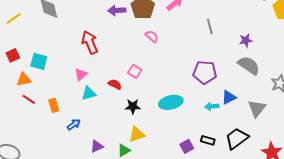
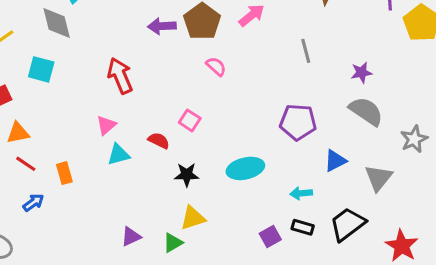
cyan square: (39, 61) -> (41, 69), moved
cyan arrow: (212, 106) -> (301, 193), moved
blue arrow: (74, 124) -> (33, 202), moved

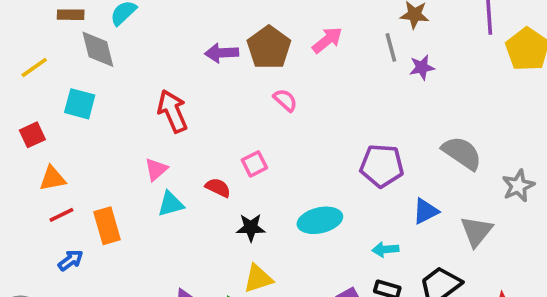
gray line: (306, 51) -> (391, 47), moved
purple star: (361, 73) -> (422, 67), moved
pink square: (190, 120) -> (254, 164), turned 30
red line: (26, 164) -> (61, 215), turned -60
orange rectangle: (64, 173) -> (107, 226), size x1.4

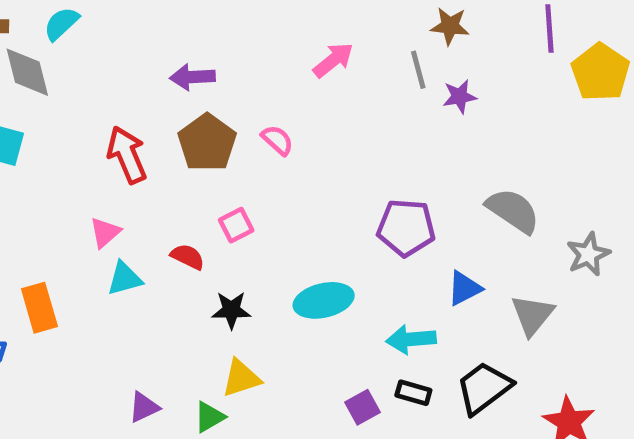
brown pentagon: (269, 47) -> (207, 143), moved
cyan arrow: (385, 249) -> (411, 339), size x1.4

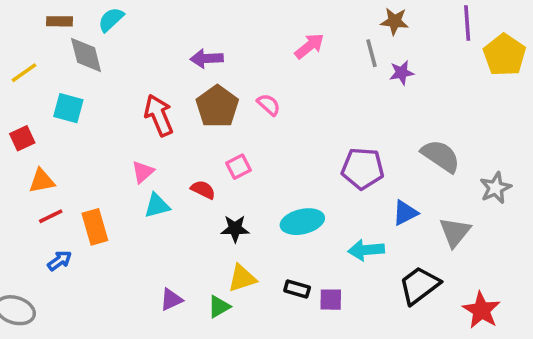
black rectangle: (413, 393) -> (297, 289), moved
purple square: (362, 407) -> (331, 300), turned 30

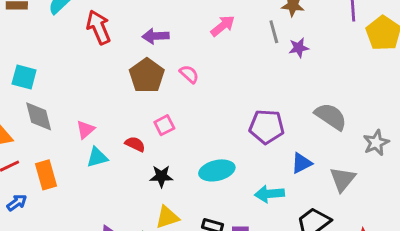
gray diamond: (86, 55) -> (39, 116), moved
purple arrow: (207, 58) -> (156, 36), moved
red arrow: (159, 115) -> (99, 27), moved

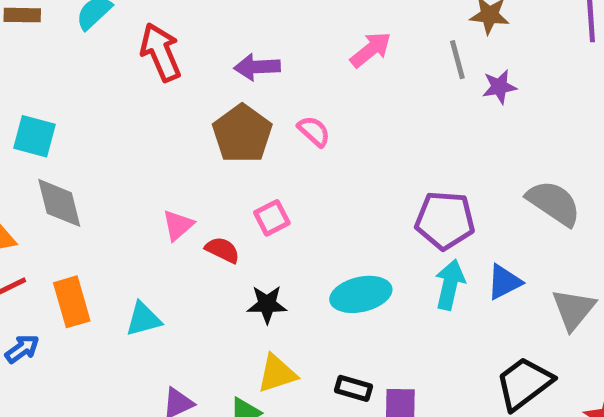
pink triangle: (85, 130) -> (178, 225), moved
cyan triangle: (97, 157) -> (143, 319), moved
cyan arrow: (269, 194) -> (450, 285), moved, turned 108

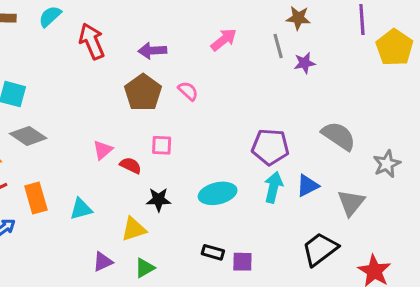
gray diamond: (59, 203) -> (28, 136), turned -42
pink square: (272, 218) -> (162, 145), turned 30
yellow triangle: (277, 374) -> (134, 229), moved

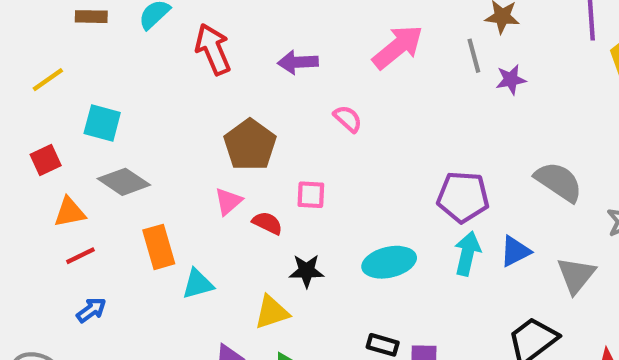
pink arrow: (224, 40) -> (398, 47), size x1.4
brown pentagon: (143, 92) -> (250, 145), moved
orange rectangle: (36, 198) -> (159, 247), moved

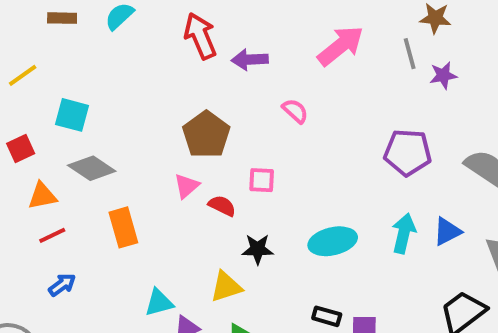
red arrow: (213, 49) -> (200, 36), moved
purple pentagon: (463, 197) -> (408, 152), moved
cyan triangle: (198, 284) -> (159, 302), moved

